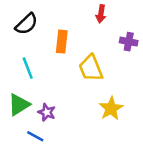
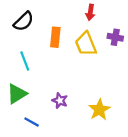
yellow trapezoid: (91, 68) -> (86, 44), moved
yellow star: (111, 108) -> (99, 110), moved
purple star: (47, 112) -> (60, 101), moved

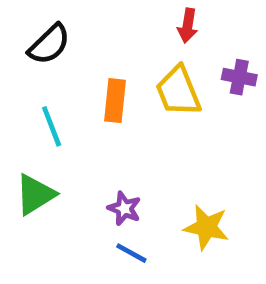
orange rectangle: (55, 37) -> (115, 101), moved
yellow star: (99, 110) -> (206, 227), turned -30
blue line: (32, 122) -> (131, 253), moved

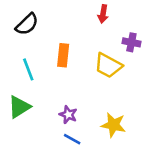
yellow trapezoid: (178, 91) -> (108, 66), moved, turned -40

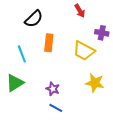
red arrow: (103, 14) -> (80, 11), turned -40
black semicircle: (27, 24) -> (34, 19), moved
yellow star: (113, 125) -> (95, 83), moved

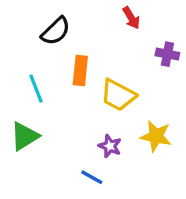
yellow trapezoid: (84, 51) -> (118, 95), moved
purple star: (53, 89) -> (110, 146), moved

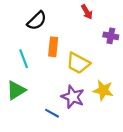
purple star: (110, 146) -> (73, 97), size x1.5
blue line: (92, 177) -> (52, 113), moved

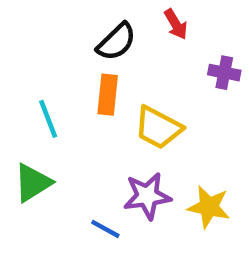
black semicircle: (37, 21) -> (116, 42), moved
yellow star: (103, 90) -> (209, 207), moved
purple star: (73, 97) -> (147, 196), turned -30

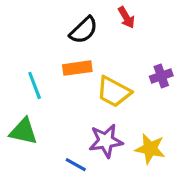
purple cross: (224, 73) -> (161, 76), moved, turned -30
orange rectangle: (108, 95) -> (77, 68), turned 76
green triangle: (33, 183) -> (24, 131), turned 44

